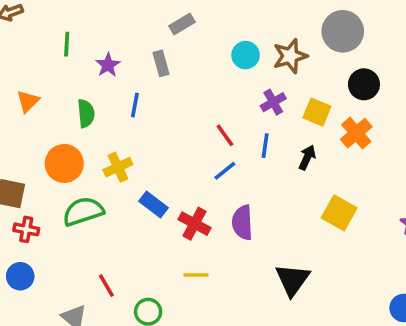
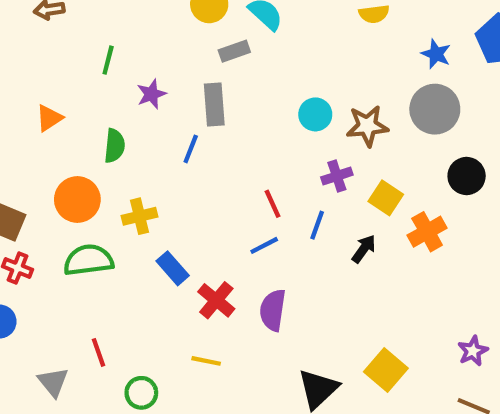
gray rectangle: (182, 24) -> (234, 51), moved
gray rectangle: (161, 63) -> (214, 105), size x1.4
black circle: (364, 84) -> (467, 176), moved
blue line: (135, 105) -> (191, 149), moved
yellow square: (339, 213) -> (386, 370), moved

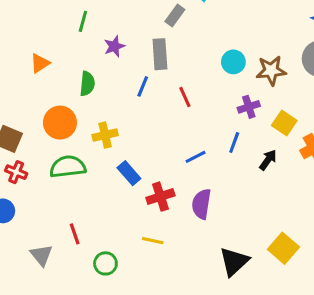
gray rectangle: (234, 51) -> (175, 16), turned -35
red line: (273, 204) -> (185, 97), moved
red cross: (216, 300) -> (160, 197), turned 32

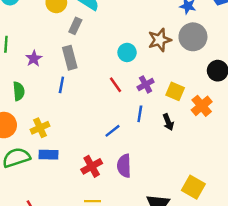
brown star: (271, 71) -> (160, 40), moved
red line: (185, 97) -> (116, 85), moved
black arrow: (268, 160) -> (168, 122), turned 133
blue rectangle: (129, 173) -> (49, 155), moved, turned -36

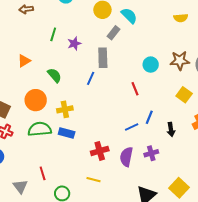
purple star: (34, 59) -> (74, 43), moved
purple cross: (146, 84) -> (151, 153), moved
green semicircle: (19, 91) -> (54, 75), turned -49
yellow square: (175, 91) -> (184, 95), moved
blue line: (112, 131) -> (132, 127), moved

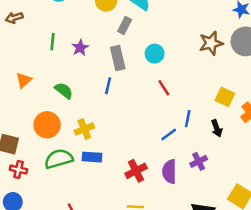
cyan circle: (151, 65) -> (155, 54), moved
yellow square: (184, 95) -> (225, 97), moved

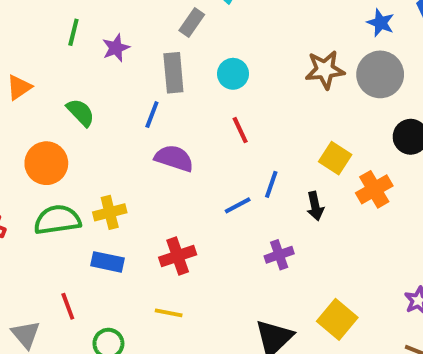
yellow cross: (84, 129) -> (110, 212), moved
blue rectangle: (92, 157) -> (107, 262), moved
purple semicircle: (169, 172) -> (174, 158), moved, turned 100

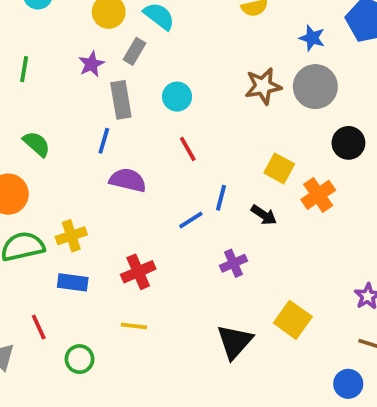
purple star: (116, 48) -> (91, 64), moved
black arrow: (315, 206) -> (264, 215), turned -40

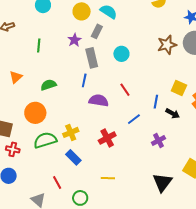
green semicircle: (37, 144) -> (48, 85), turned -56
red line: (188, 149) -> (125, 90), moved
blue line: (221, 198) -> (156, 102), moved
red cross: (138, 272) -> (107, 138), moved
blue rectangle: (73, 282) -> (73, 157), turned 42

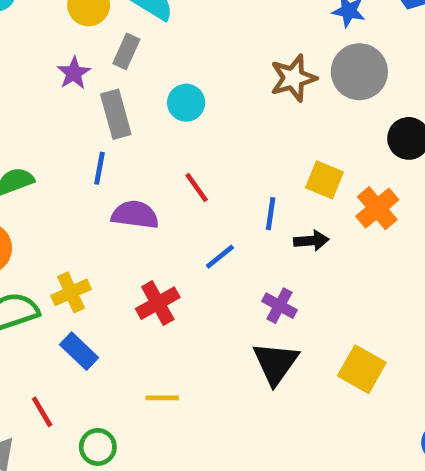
black arrow: (173, 113) -> (311, 241), turned -32
purple cross: (158, 141) -> (279, 306), turned -32
black triangle: (162, 182) -> (275, 363), moved

